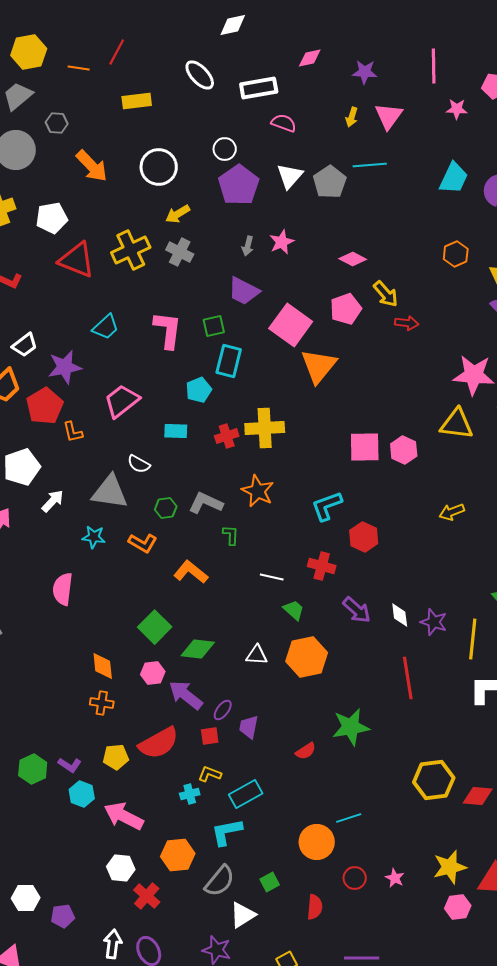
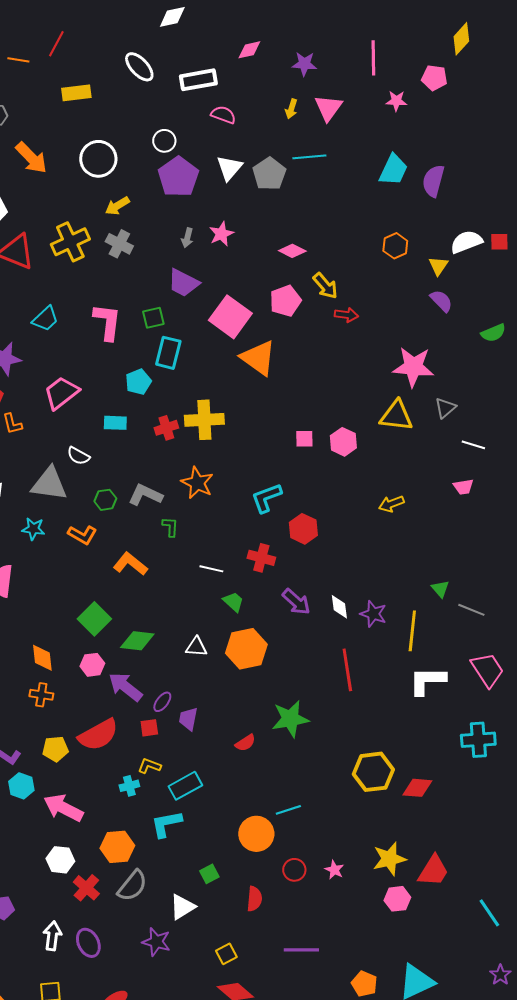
orange triangle: (319, 366) -> (258, 358), turned -33
pink square: (365, 447) -> (304, 439), size x0.6
gray semicircle: (220, 881) -> (132, 886), moved

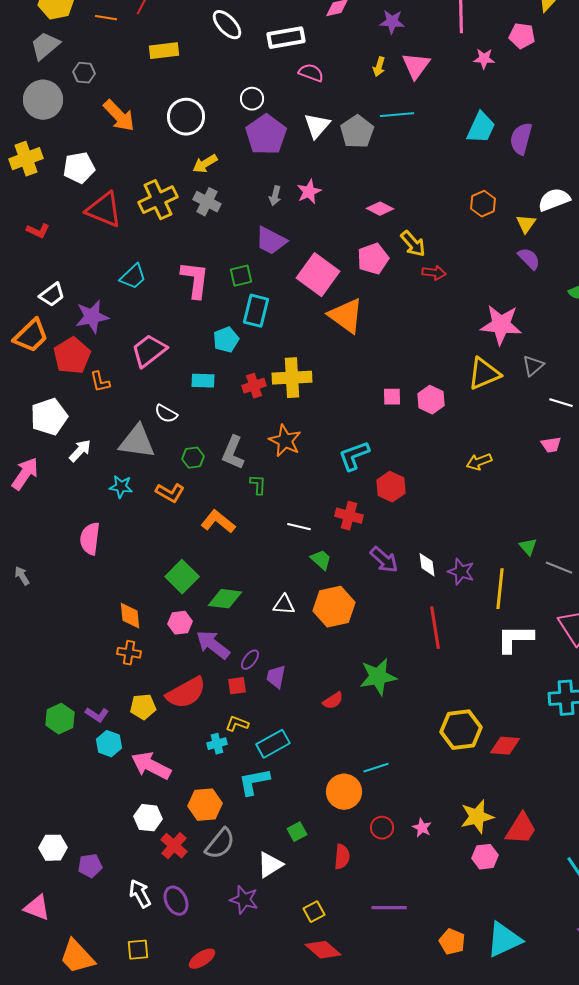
yellow triangle: (396, 416) -> (484, 374), turned -30
gray L-shape: (145, 495) -> (233, 453), turned -92
white arrow: (52, 936) -> (140, 894), turned -36

